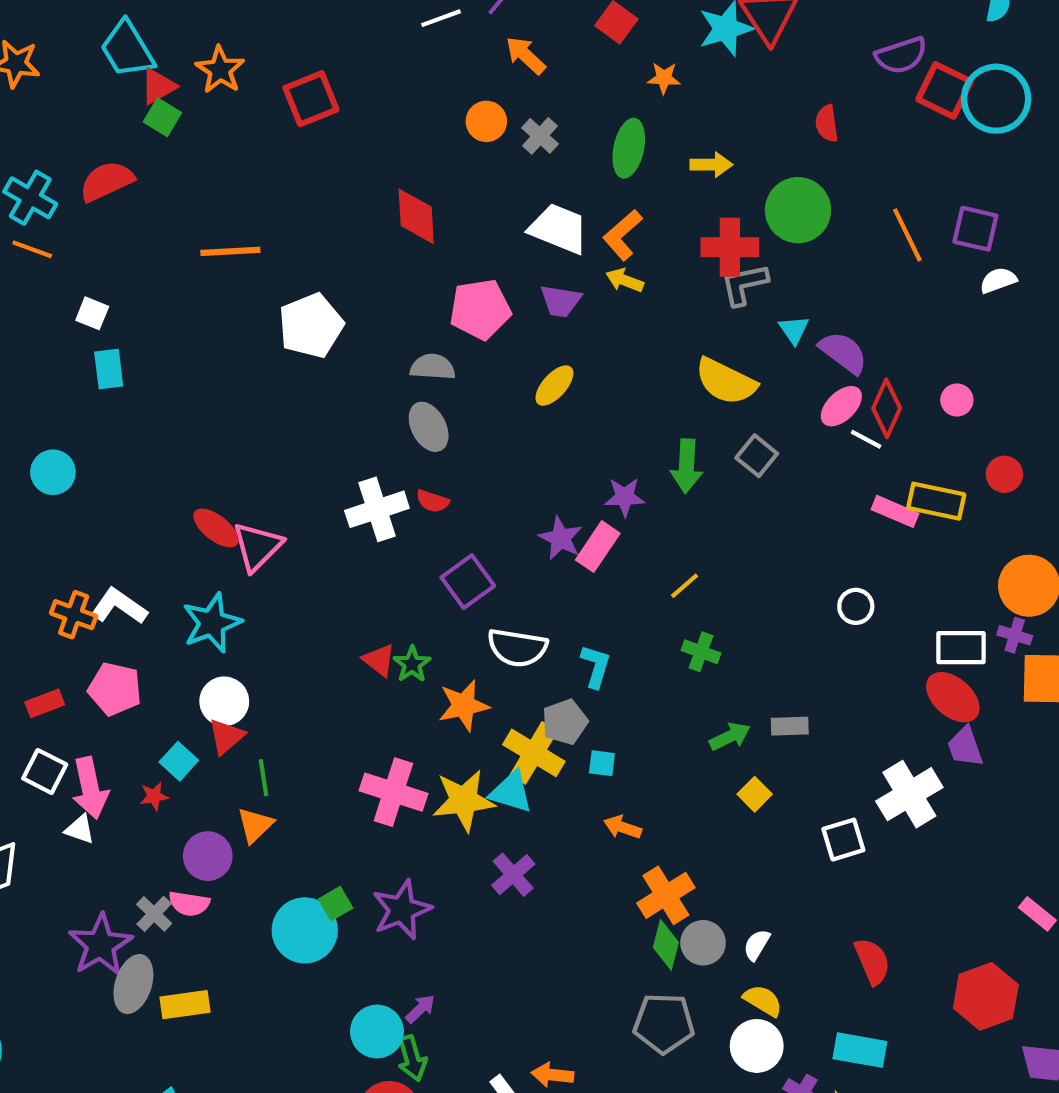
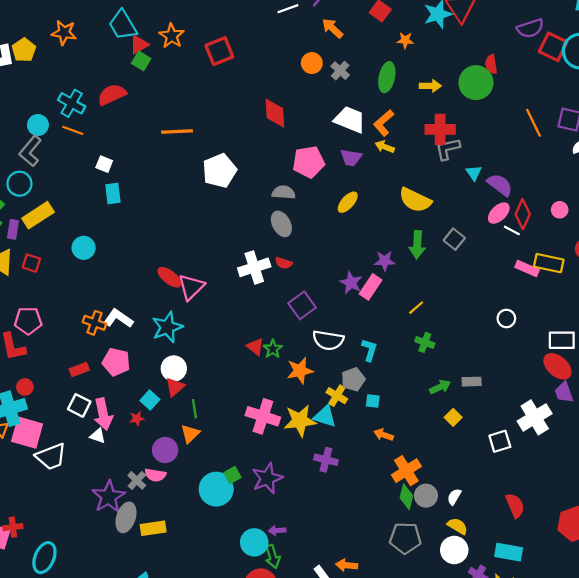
green circle: (798, 210) -> (476, 83), moved
yellow semicircle: (726, 381) -> (415, 200), moved
yellow cross: (534, 753) -> (337, 396), size x0.7
purple cross: (513, 875) -> (326, 460), turned -35
purple arrow: (420, 1009) -> (277, 530), turned -140

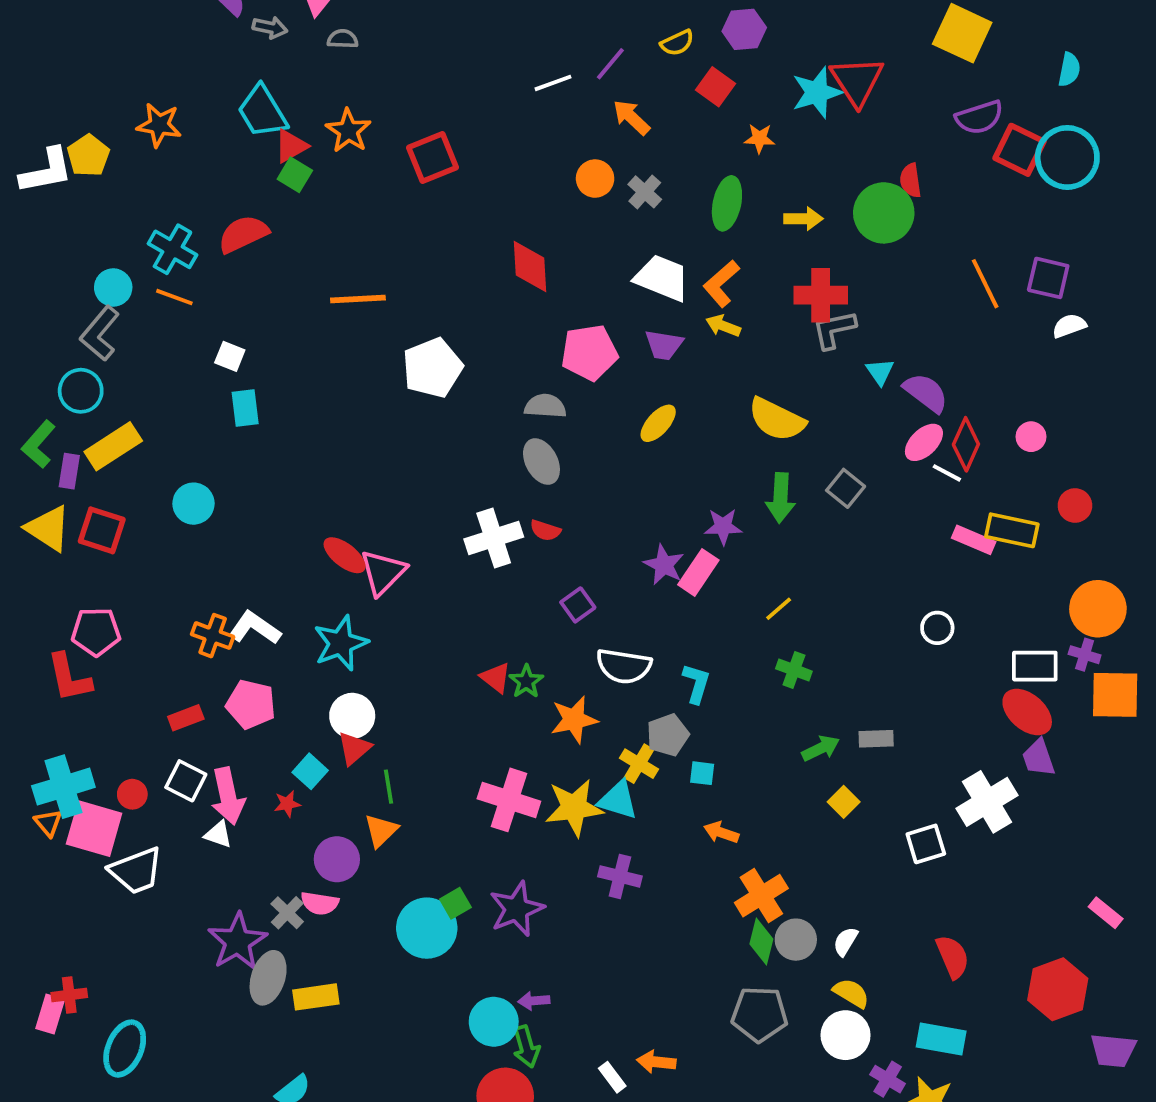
red square: (31, 263) -> (102, 530), size x1.4
purple square: (302, 305) -> (578, 605), size x0.7
red circle: (25, 387) -> (132, 794), moved

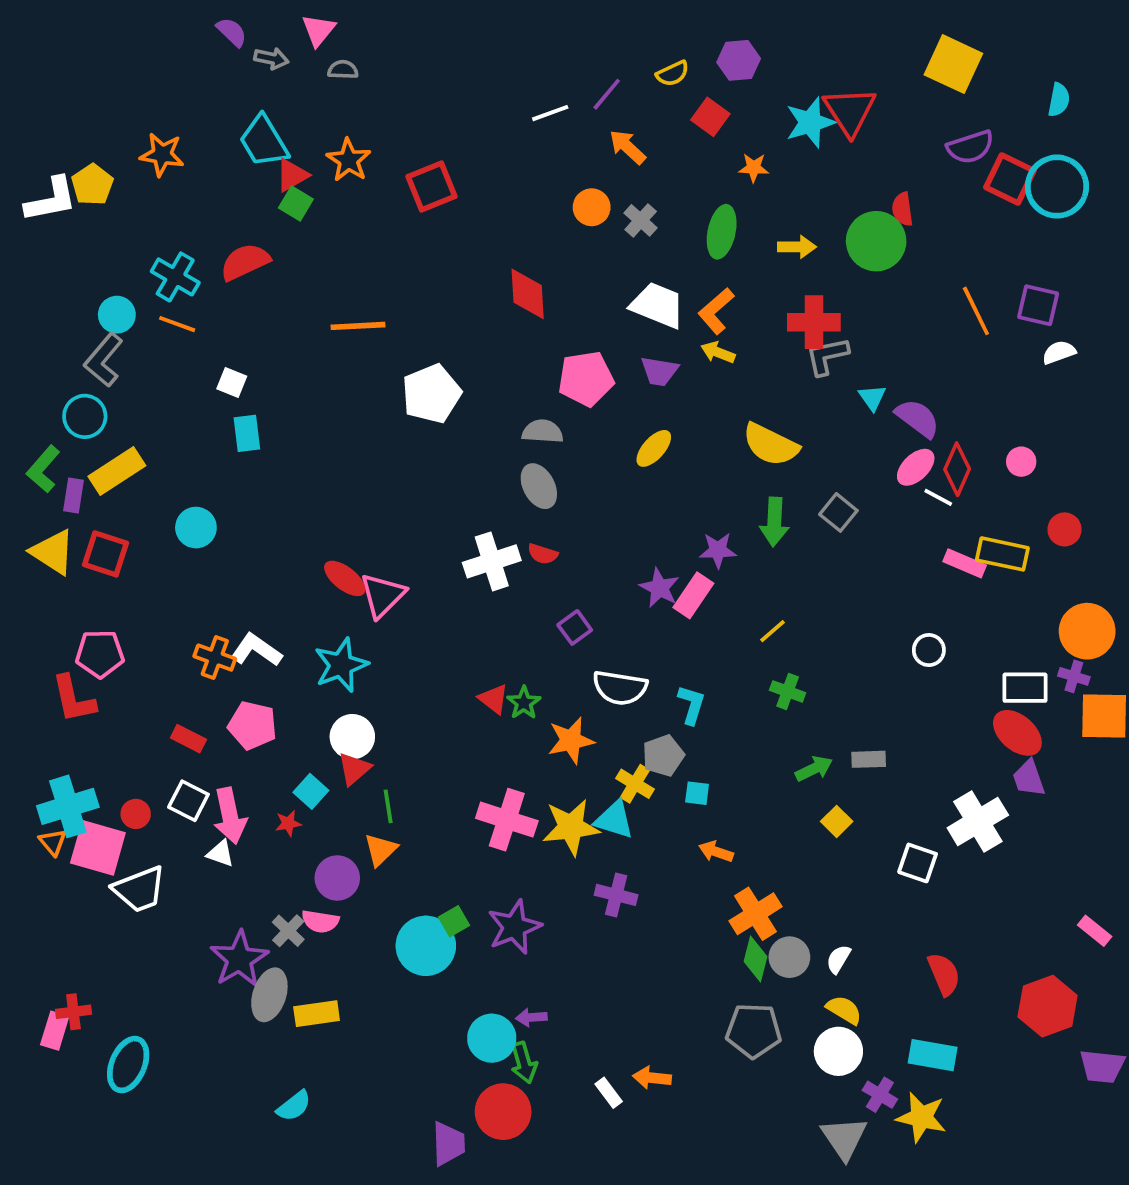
red rectangle: (186, 718) -> (188, 739), turned 48
white square: (926, 844) -> (918, 863), turned 36

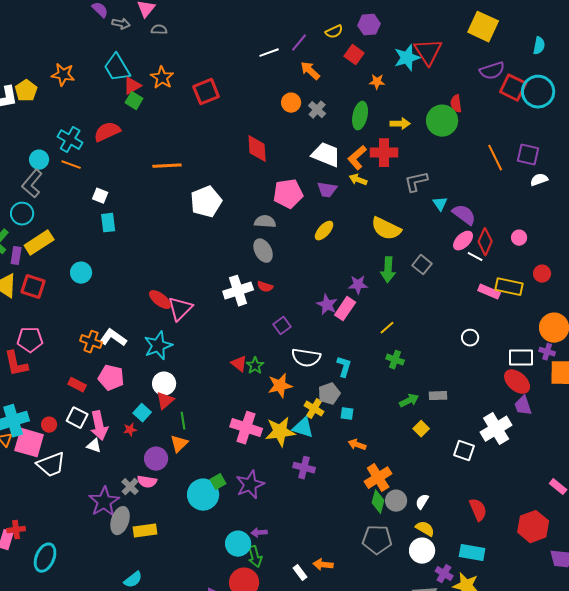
red cross: (814, 322) -> (384, 153), moved

